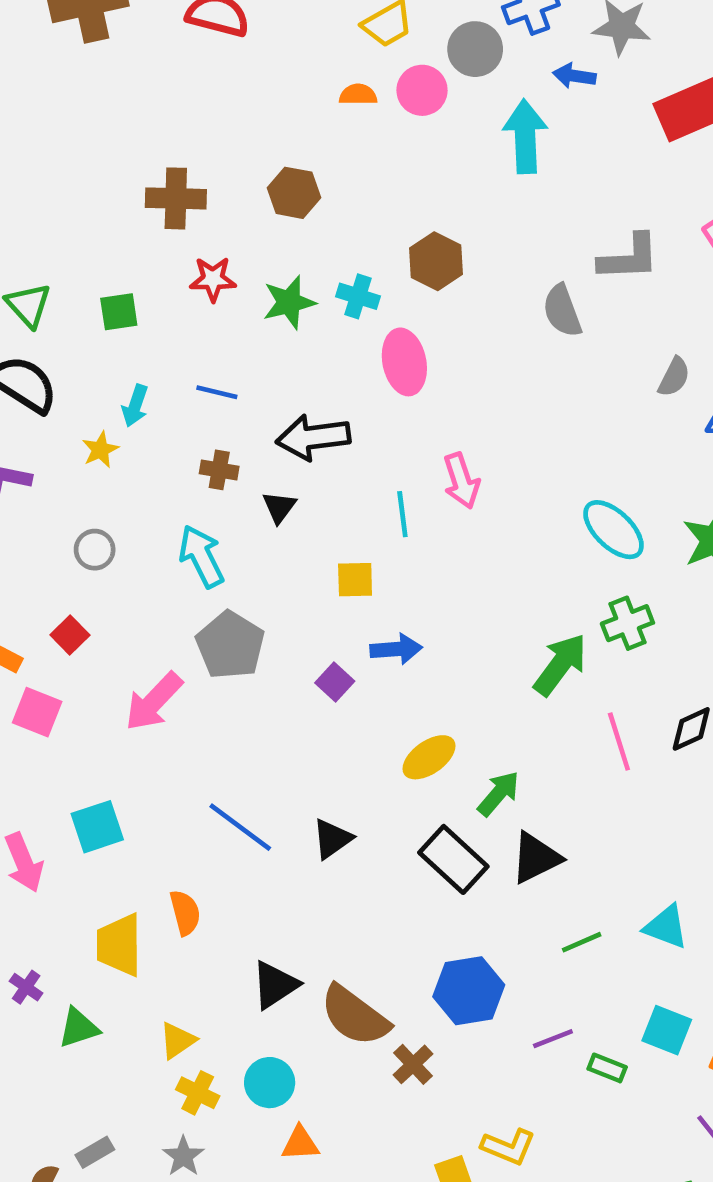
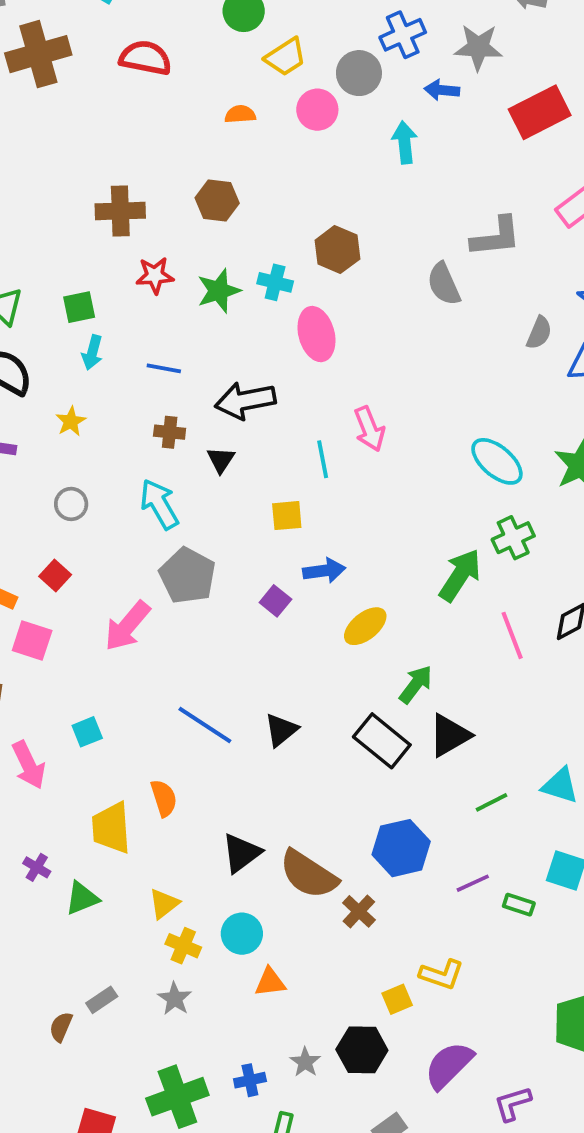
orange semicircle: (358, 95) -> (240, 114), moved
cyan arrow: (525, 136) -> (405, 142), size x0.7
cyan arrow: (135, 406) -> (92, 352), moved
yellow ellipse: (429, 757) -> (365, 626), moved
cyan square: (97, 827) -> (87, 732), size x0.7

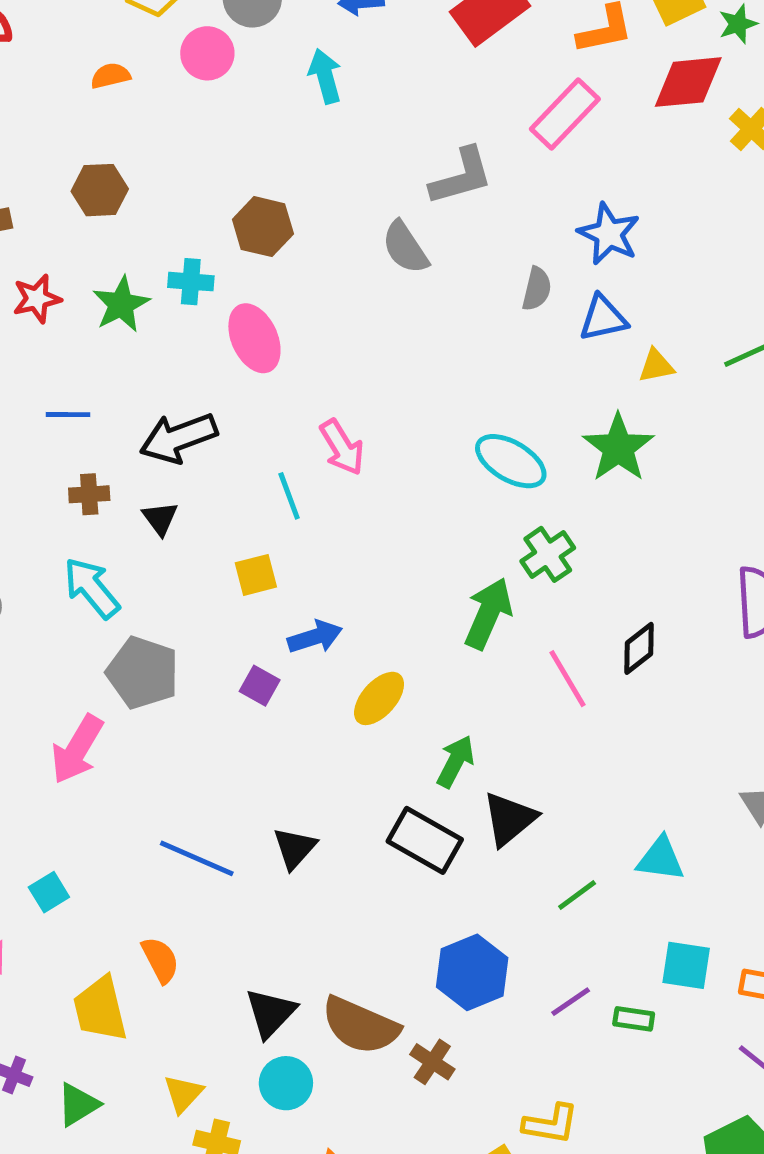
cyan circle: (242, 934) -> (286, 1083), moved

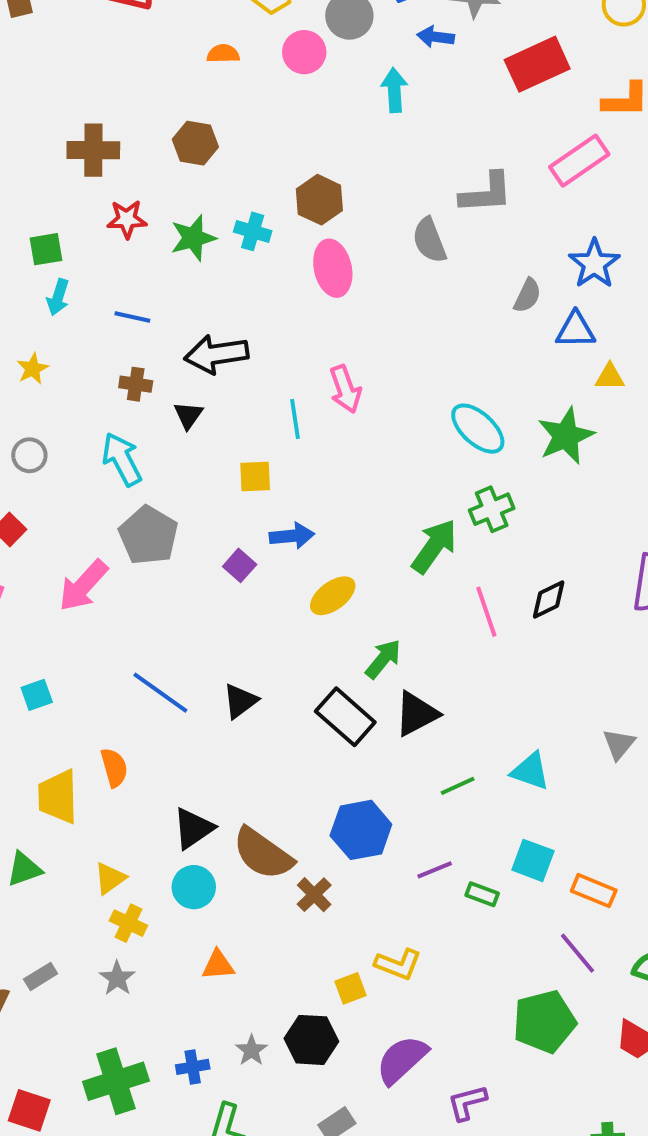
pink ellipse: (254, 338) -> (333, 268), moved

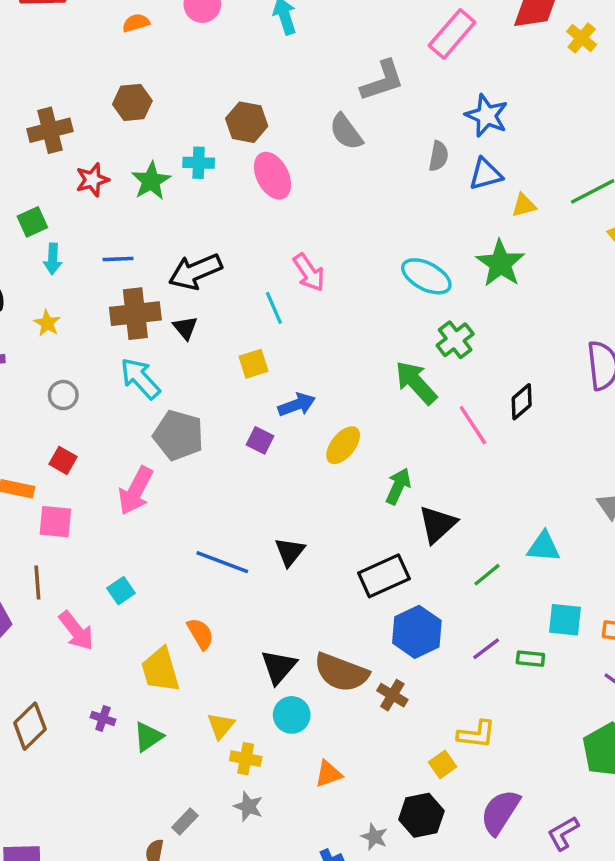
brown cross: (136, 384) -> (135, 314), size x1.8
green arrow: (434, 546) -> (416, 383), turned -63
black rectangle: (345, 717) -> (384, 576), moved, turned -51

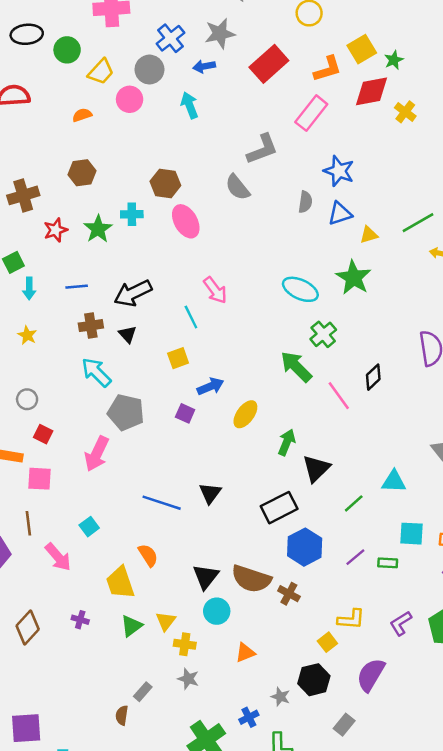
brown cross: (135, 314) -> (91, 326), size x0.7
gray circle: (63, 395) -> (27, 399), moved
green triangle: (148, 737) -> (131, 626), moved
purple L-shape: (563, 833) -> (401, 623), moved

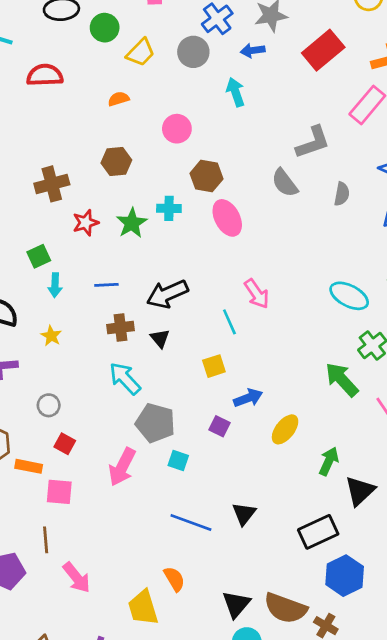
pink circle: (130, 99) -> (177, 129), moved
gray semicircle: (305, 202) -> (342, 194), moved
cyan square: (89, 527) -> (178, 460), moved, turned -36

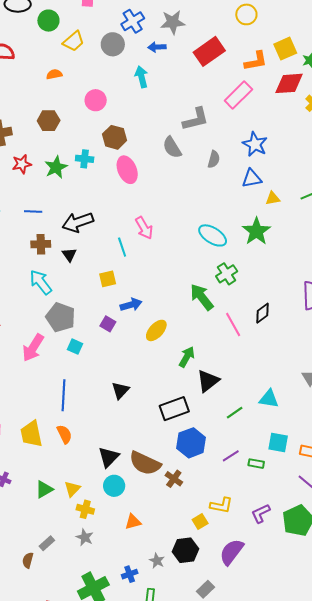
blue line: (191, 522) -> (63, 395), moved, turned 68
yellow trapezoid: (143, 608) -> (31, 434), moved

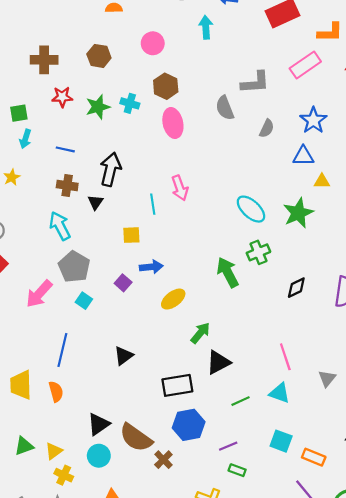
black arrow: (78, 222) -> (110, 169), turned 112
black diamond: (263, 313) -> (296, 288), moved
pink line: (233, 325) -> (285, 357), moved
green rectangle: (256, 464) -> (237, 470), moved

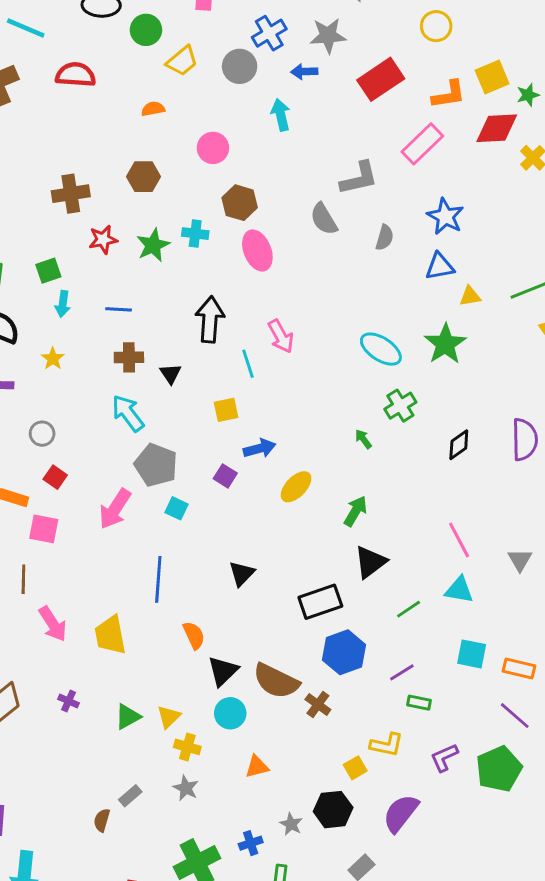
black arrow: (110, 169) -> (210, 320), moved
green arrow: (228, 272) -> (363, 439), size x0.5
green arrow: (200, 333) -> (355, 511), moved
orange semicircle: (56, 392) -> (194, 635), moved

